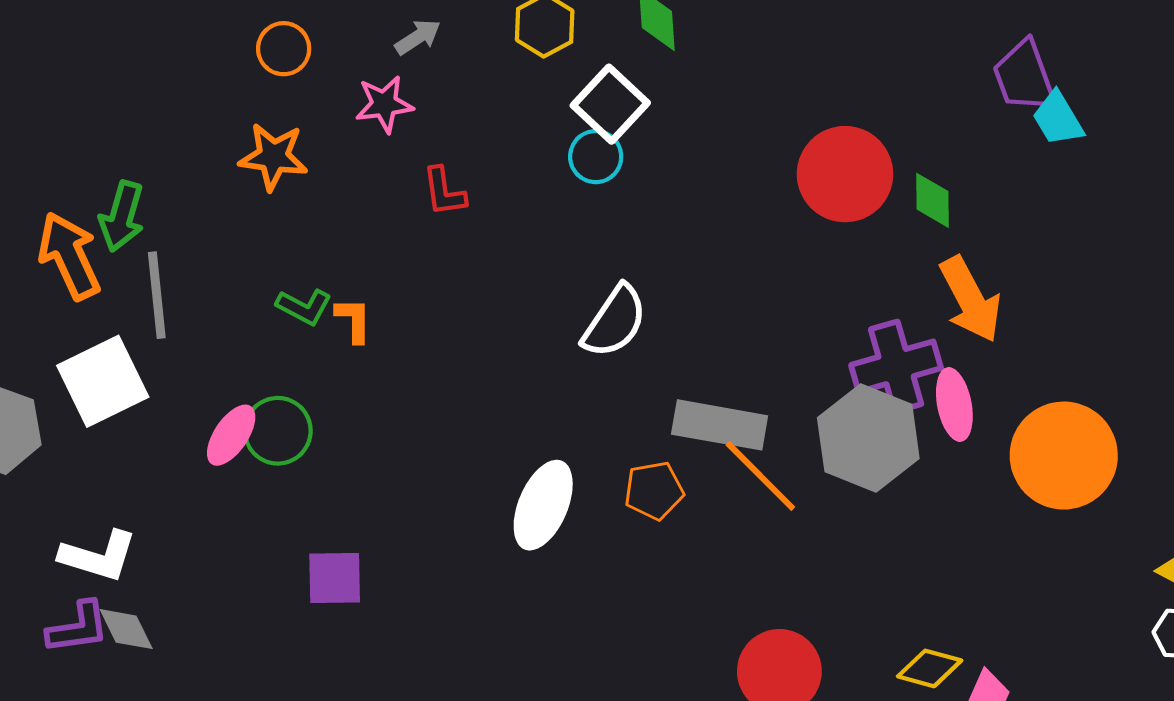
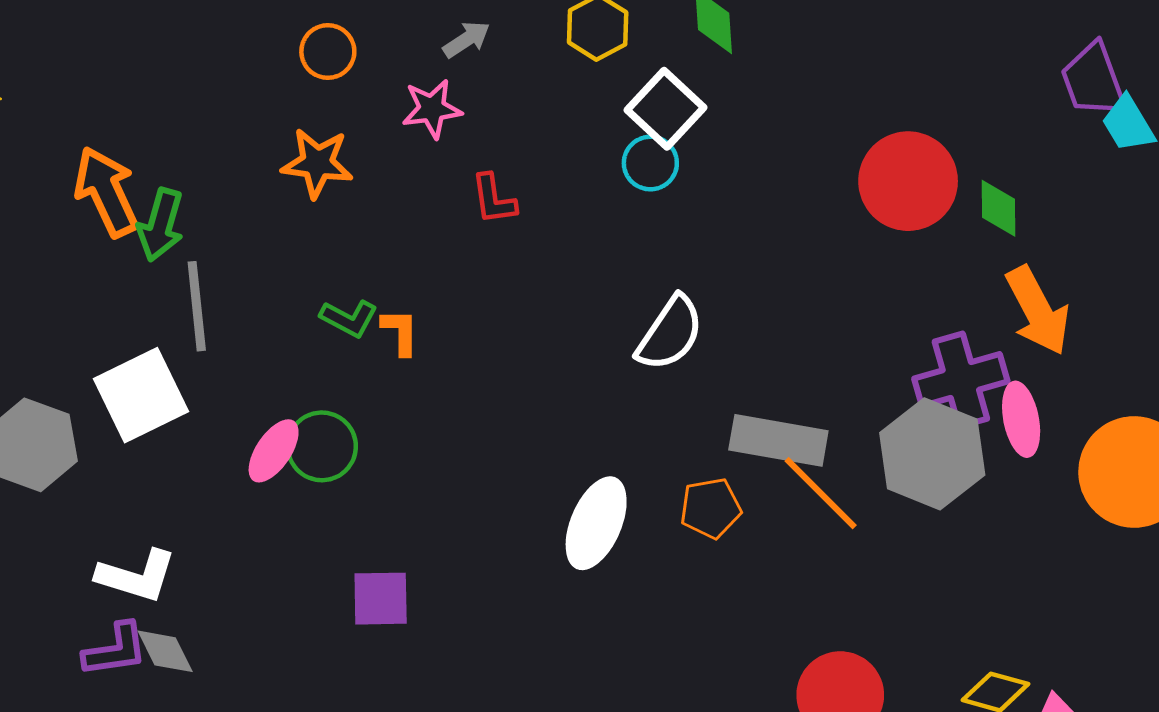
orange arrow: (69, 256) -> (106, 192), moved

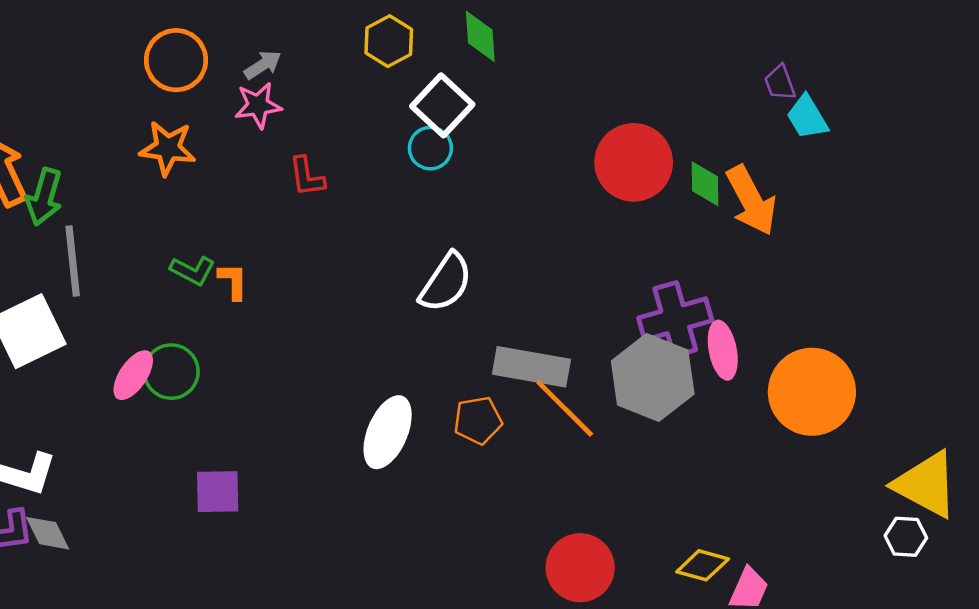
gray arrow: (466, 39) -> (263, 65), moved
orange circle: (328, 52) -> (176, 60), size x1.4
purple trapezoid: (1093, 80) -> (780, 83), size x0.6
orange arrow: (1038, 311) -> (751, 200), moved

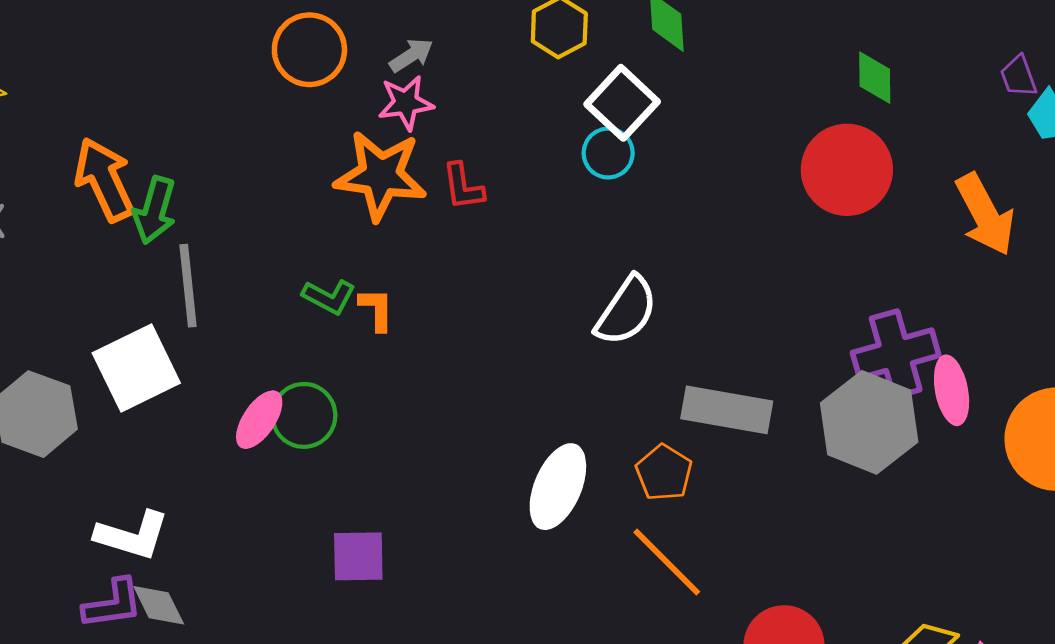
orange star: (168, 148) -> (381, 175), moved, size x1.4
green diamond: (705, 184) -> (875, 78), moved
orange line: (565, 408) -> (667, 562), moved
orange pentagon: (478, 420) -> (664, 473), turned -30

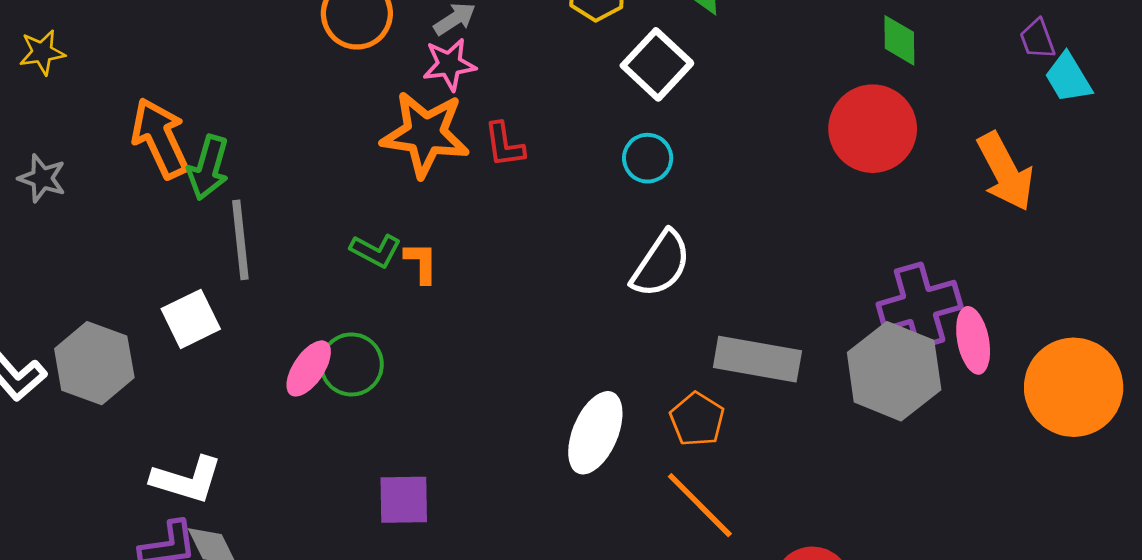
cyan circle: (608, 153) -> (648, 158), moved
white square: (136, 368) -> (191, 319), size x0.7

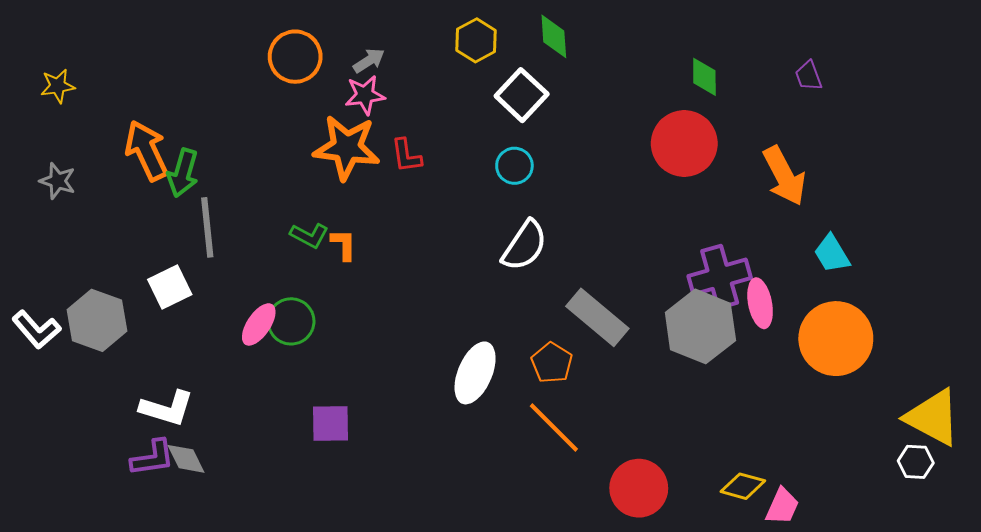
cyan trapezoid: (1068, 78) -> (832, 254), moved
gray rectangle: (757, 359) -> (597, 317), turned 30

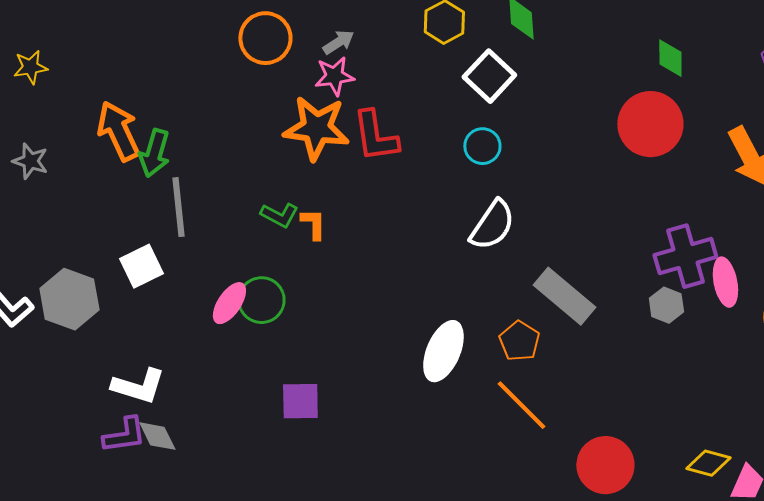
red L-shape: (406, 156) -> (375, 136), size x1.5
gray hexagon: (700, 326) -> (666, 305), size x0.5

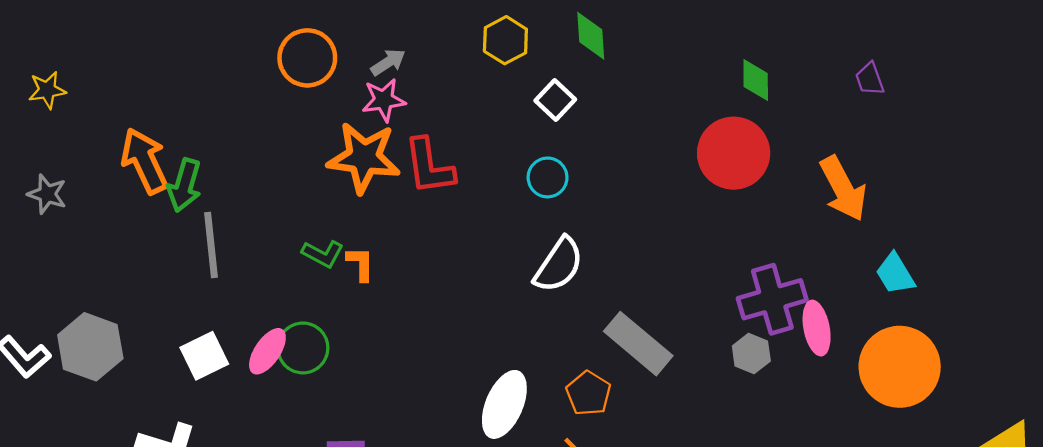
white square: (489, 76) -> (555, 100), size x0.7
white square: (141, 266) -> (204, 356), moved

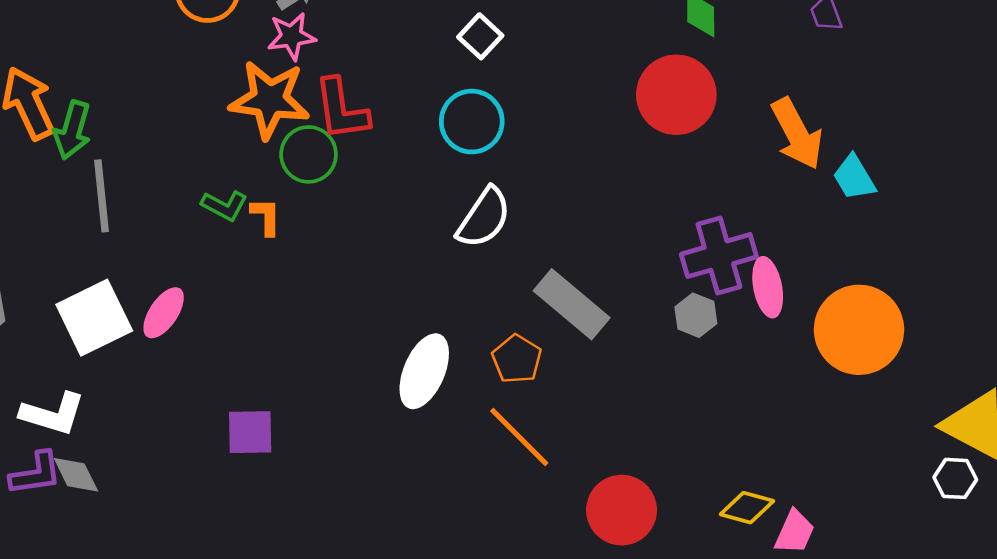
cyan circle: (548, 177) -> (472, 122), size x1.4
cyan trapezoid: (895, 274) -> (854, 178), moved
green circle: (303, 348) -> (309, 154), moved
white square: (204, 356) -> (94, 318), size x1.4

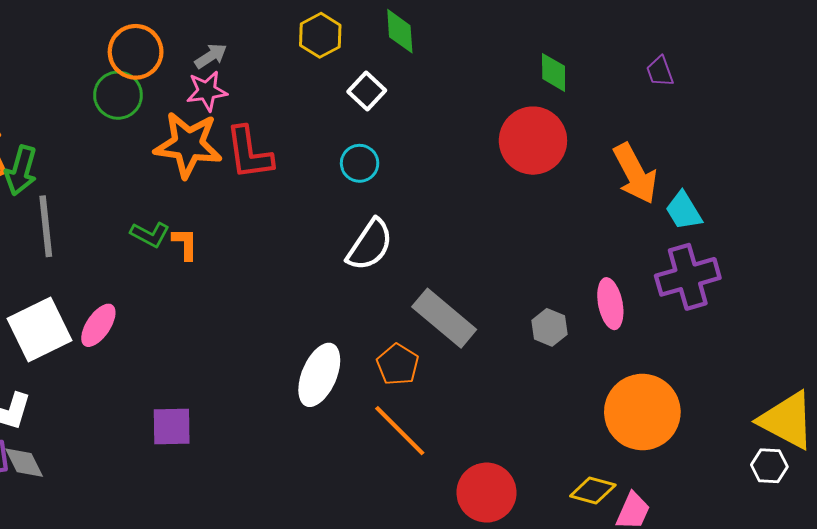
cyan circle: (472, 122) -> (360, 163), size x0.7
green circle: (309, 154) -> (118, 95), moved
purple cross: (719, 256) -> (688, 277), moved
orange circle: (859, 330) -> (642, 412), moved

